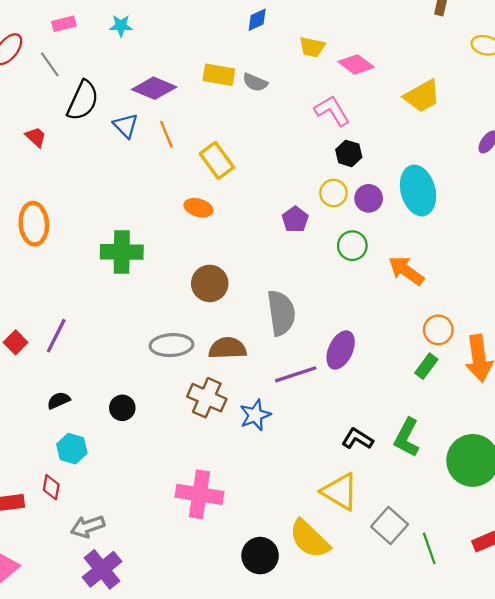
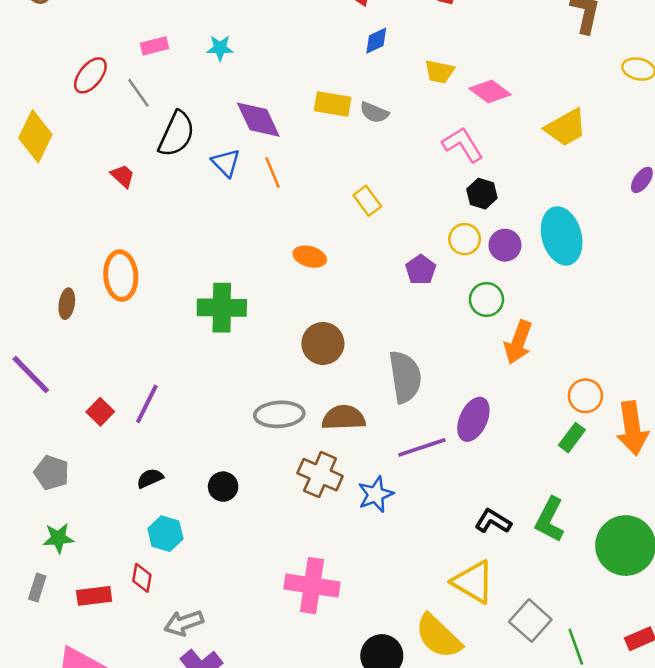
purple diamond: (154, 88) -> (258, 120), turned 42
yellow rectangle: (217, 160) -> (367, 201), moved, size x0.7
orange arrow: (406, 271) -> (518, 342), moved, turned -105

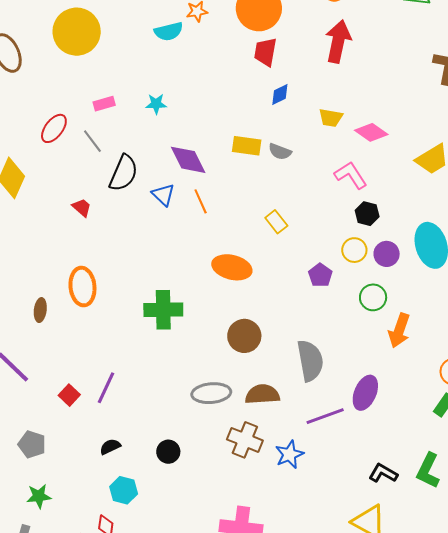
orange ellipse: (310, 257) -> (232, 267), size x1.5

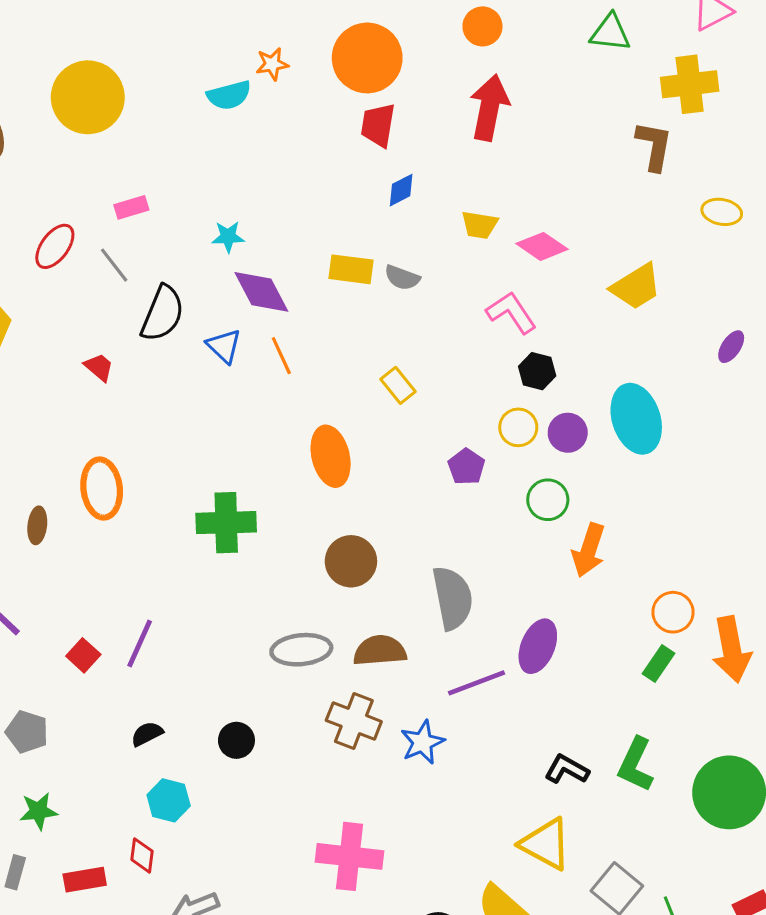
cyan star: (156, 104) -> (228, 237), moved
orange ellipse: (232, 267) -> (331, 456), turned 63

